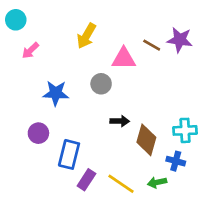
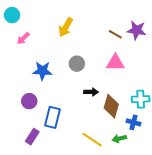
pink triangle: (124, 58) -> (115, 63), moved
purple rectangle: (86, 180) -> (32, 137), moved

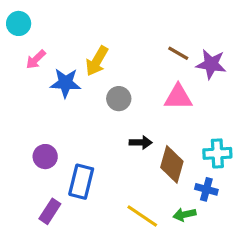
yellow arrow: (66, 27) -> (97, 61), moved
purple star: (137, 30) -> (211, 64), moved
blue star: (42, 71) -> (66, 83), moved

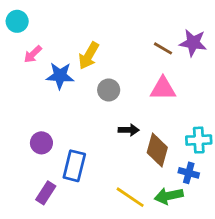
purple star: (211, 64) -> (193, 43), moved
green arrow: (184, 214) -> (169, 196), size x1.4

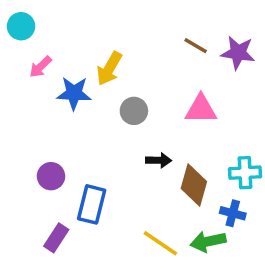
brown line: (163, 48) -> (196, 46), moved

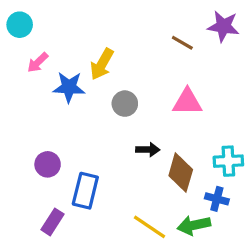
purple star: (238, 53) -> (223, 26), moved

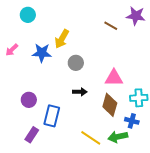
cyan circle: (20, 25) -> (28, 15), moved
pink arrow: (38, 62) -> (12, 50), moved
pink triangle: (187, 102) -> (114, 78), moved
black arrow: (148, 150) -> (80, 92), moved

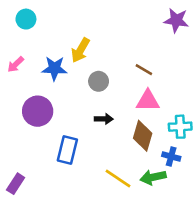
cyan circle: (28, 15) -> (26, 19), moved
brown line: (111, 26) -> (144, 70), moved
purple circle: (29, 100) -> (38, 111), moved, size x1.5
purple rectangle: (32, 135) -> (16, 184), moved

